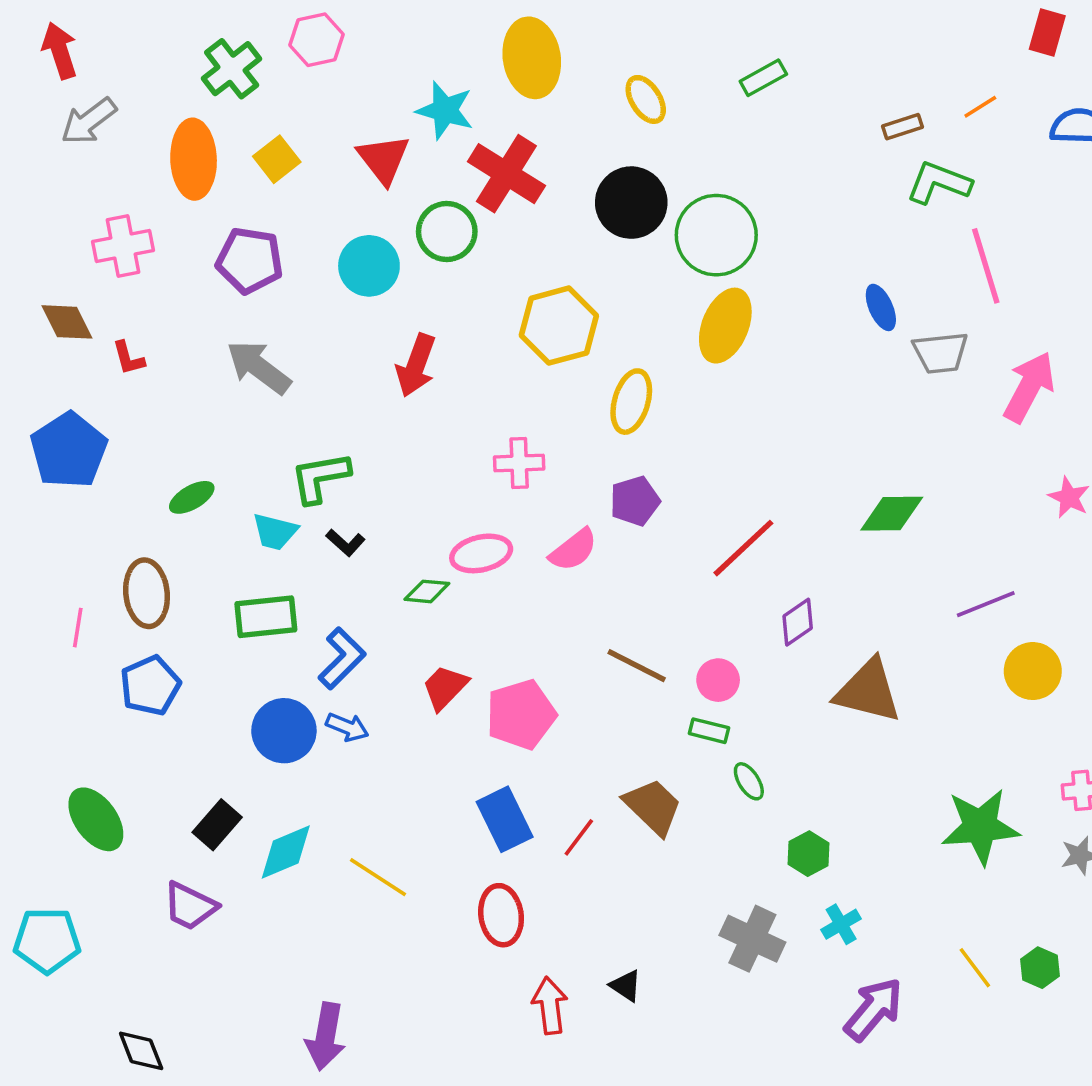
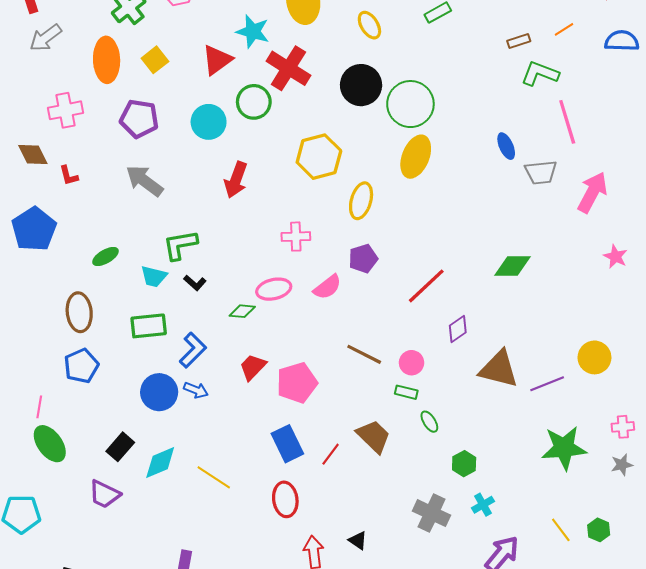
red triangle: (383, 159) -> (217, 60), turned 32
purple line: (986, 604) -> (547, 384), moved
pink line: (78, 628) -> (39, 407), moved

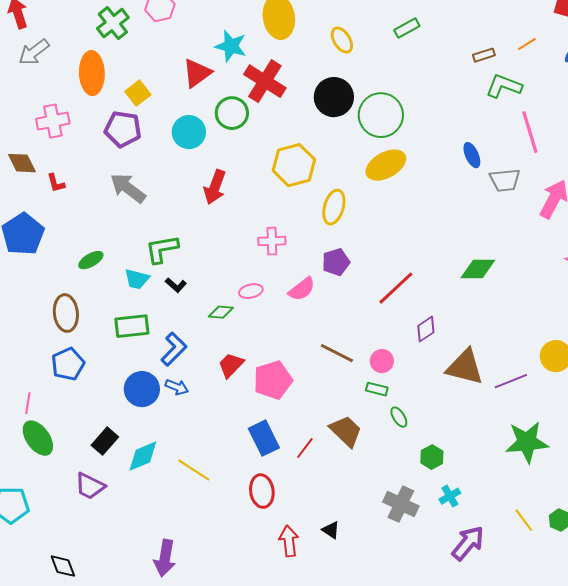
yellow square: (155, 60) -> (138, 93), moved
yellow ellipse: (416, 157) -> (386, 165), turned 39
pink ellipse: (274, 289) -> (251, 291), size x0.7

